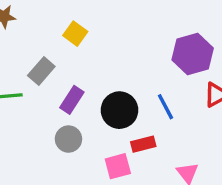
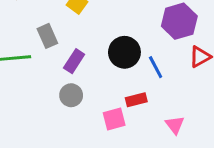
gray rectangle: (41, 71) -> (47, 36), turned -65
black circle: (120, 110) -> (124, 52), moved

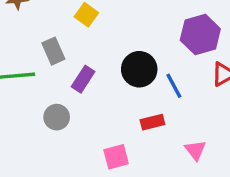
gray circle: (71, 95) -> (57, 117), moved
pink square: (114, 119) -> (116, 157), moved

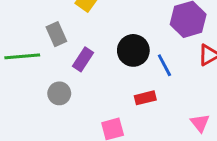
pink triangle: (195, 150) -> (200, 123), moved

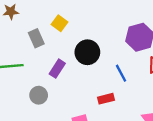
gray rectangle: (56, 34) -> (36, 38), moved
black circle: (133, 50) -> (87, 52), moved

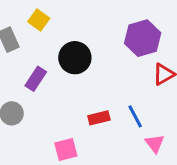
blue line: (121, 73) -> (135, 116), moved

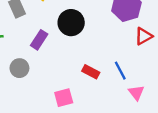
red rectangle: (99, 118) -> (91, 72), turned 42

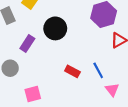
pink square: (64, 98) -> (33, 94), moved

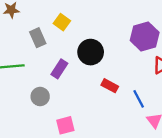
red rectangle: (72, 71) -> (110, 86), moved

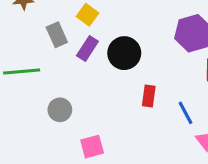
purple rectangle: (59, 69) -> (87, 49), moved
red rectangle: (110, 86) -> (149, 96), turned 70

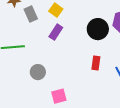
gray rectangle: (57, 35) -> (31, 14), moved
black circle: (124, 53) -> (98, 29), moved

